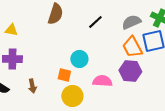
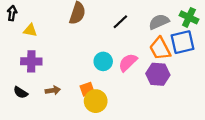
orange square: (64, 75) -> (87, 89), moved, turned -32
pink semicircle: (102, 81) -> (128, 62), moved, turned -48
brown arrow: (32, 86) -> (53, 90), turned -88

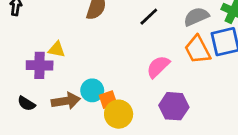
yellow triangle: (30, 30) -> (57, 50), moved
cyan circle: (103, 61) -> (92, 90), moved
purple hexagon: (158, 74) -> (174, 106), moved
brown arrow: (53, 90) -> (66, 101), size x1.5

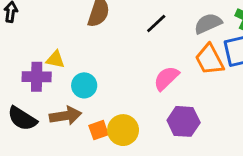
cyan circle: (92, 90) -> (84, 85), moved
orange square: (108, 100) -> (99, 130), moved
black semicircle: (26, 104) -> (22, 119), size x1.5

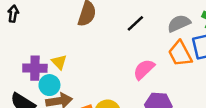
yellow triangle: (55, 59) -> (59, 62), moved, turned 35
cyan circle: (84, 85) -> (49, 85), moved

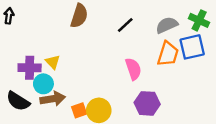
orange trapezoid: (180, 54) -> (168, 54), turned -135
pink semicircle: (144, 69) -> (133, 69), turned 115

